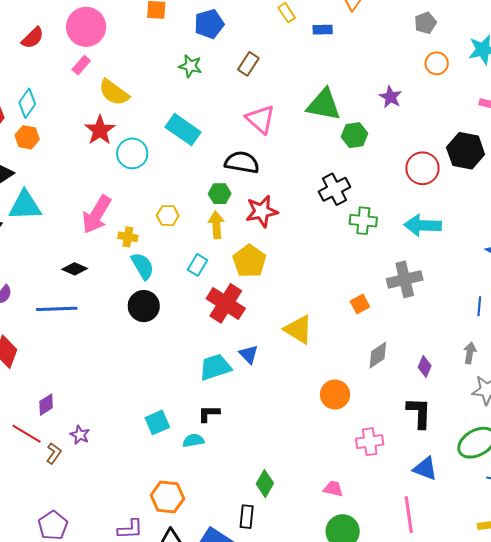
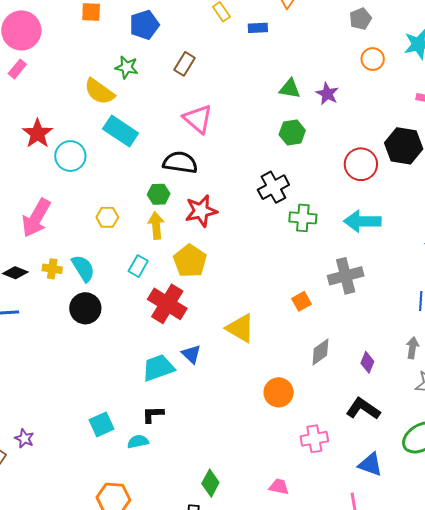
yellow semicircle: (114, 92) -> (99, 92), moved
green triangle: (324, 105) -> (290, 89), moved, size x0.6
yellow cross: (128, 237) -> (52, 269), moved
black L-shape: (419, 413) -> (363, 409), turned -56

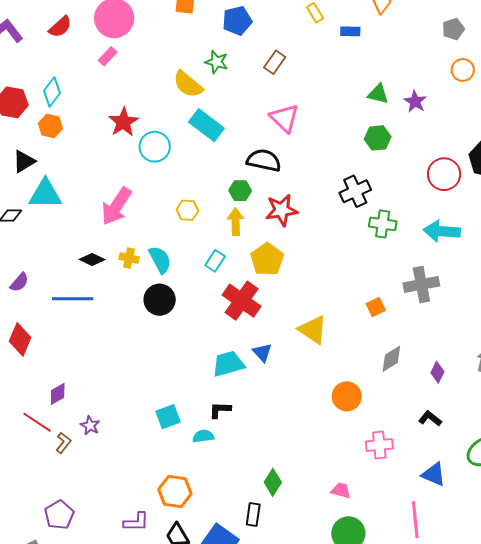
black L-shape: (363, 409) -> (430, 418), size x0.7

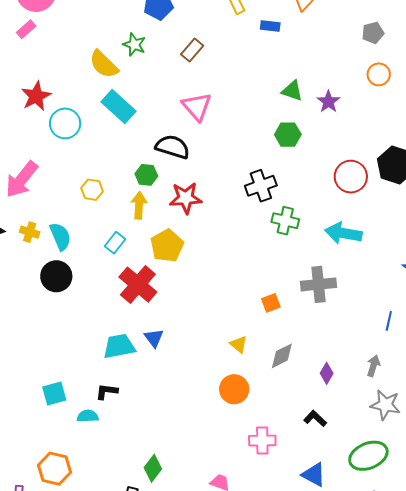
yellow triangle: (313, 330) -> (239, 344), moved, size x0.6

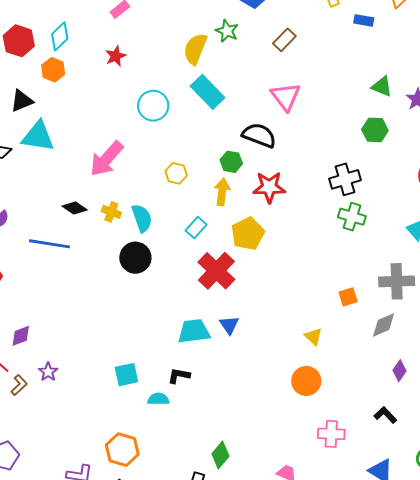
yellow semicircle: (104, 64) -> (195, 49), turned 64
red star: (36, 96) -> (116, 56), moved, size x0.7
green cross: (285, 221) -> (352, 217), moved
gray diamond: (282, 356) -> (384, 325), moved

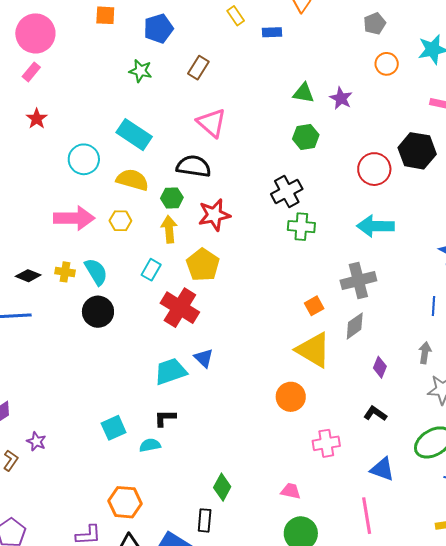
yellow semicircle: (195, 49) -> (132, 180), moved, turned 96
pink arrow: (107, 159) -> (74, 218), moved, turned -120
yellow triangle: (313, 337) -> (313, 350), moved, size x2.0

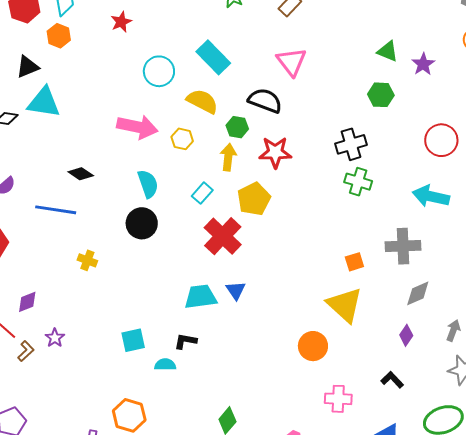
yellow cross: (65, 272) -> (87, 260), moved
gray diamond: (355, 326) -> (418, 293), moved

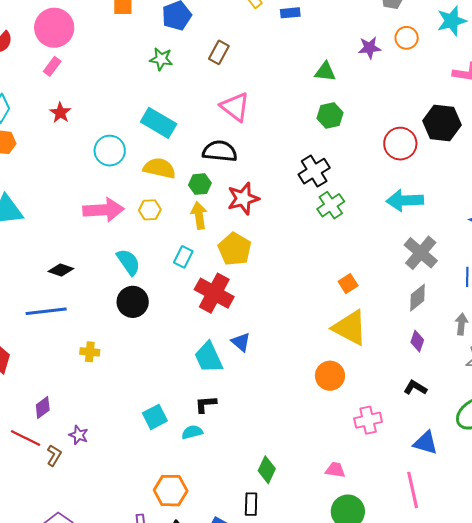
purple star: (423, 64) -> (370, 48), moved, turned -30
green cross: (358, 182) -> (331, 205), turned -36
gray cross: (403, 246) -> (421, 253), moved, turned -32
cyan trapezoid: (201, 297) -> (209, 357), turned -92

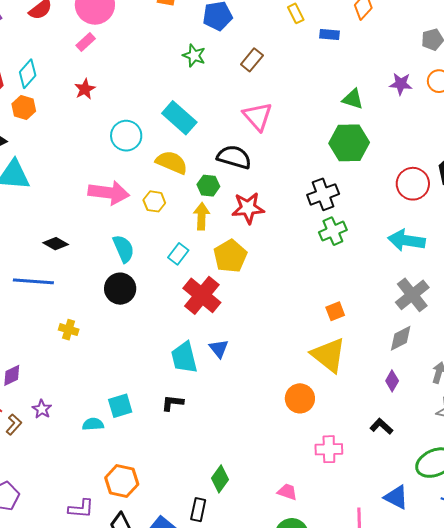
green hexagon: (330, 115) -> (349, 143), size x1.5
cyan semicircle: (192, 432) -> (93, 424), moved
blue triangle: (426, 443) -> (396, 497), moved

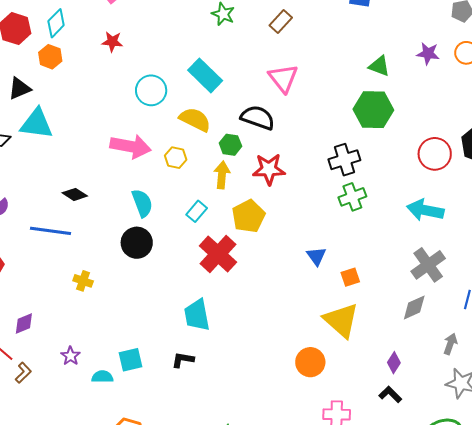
red star: (85, 89) -> (112, 42), turned 30
blue triangle: (219, 349) -> (316, 256), moved
purple diamond: (392, 381) -> (394, 363), moved
purple star: (42, 409) -> (70, 356), moved

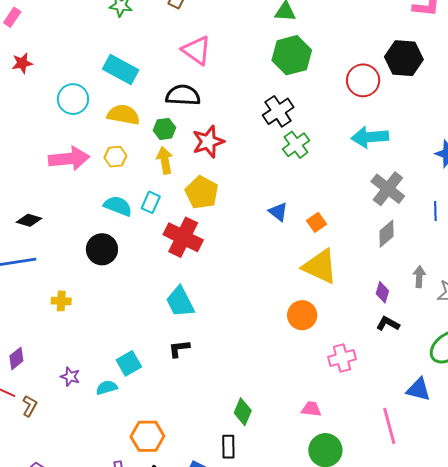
cyan semicircle: (142, 203) -> (118, 206), moved, turned -32
gray arrow: (450, 344) -> (419, 277), moved

